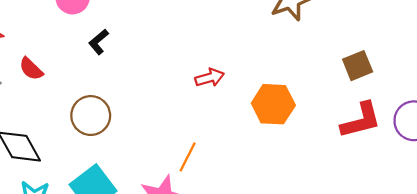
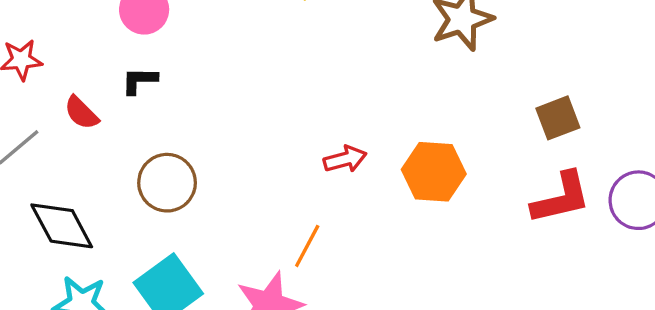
black L-shape: (99, 42) -> (139, 81), moved, turned 40
red arrow: (210, 78) -> (345, 159), moved

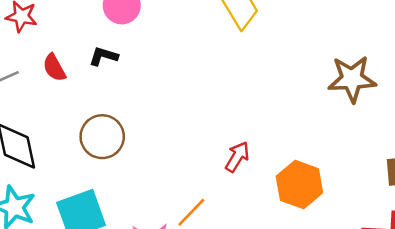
red arrow: (345, 159) -> (237, 157), turned -60

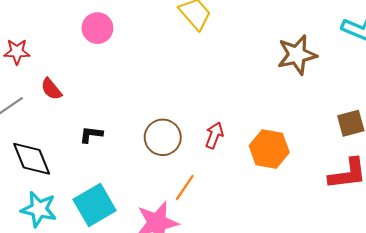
black L-shape: (103, 56) -> (91, 135), moved
brown circle: (102, 137) -> (163, 137), moved

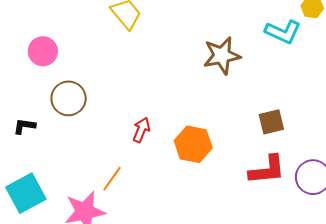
pink circle: (97, 28) -> (43, 51), moved
brown circle: (163, 137) -> (69, 98), moved

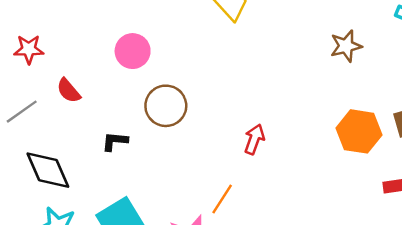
brown star: (222, 55) -> (346, 46), size x0.7
orange hexagon: (193, 144) -> (359, 131), moved

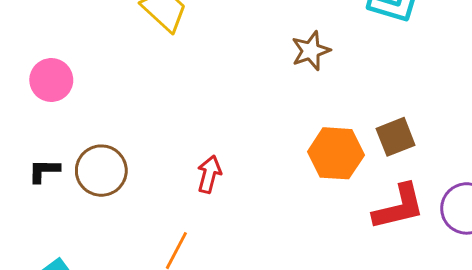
brown circle: (166, 106) -> (101, 171), moved
black L-shape: (115, 141) -> (44, 171), moved

